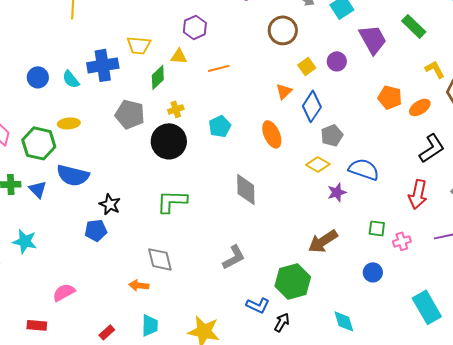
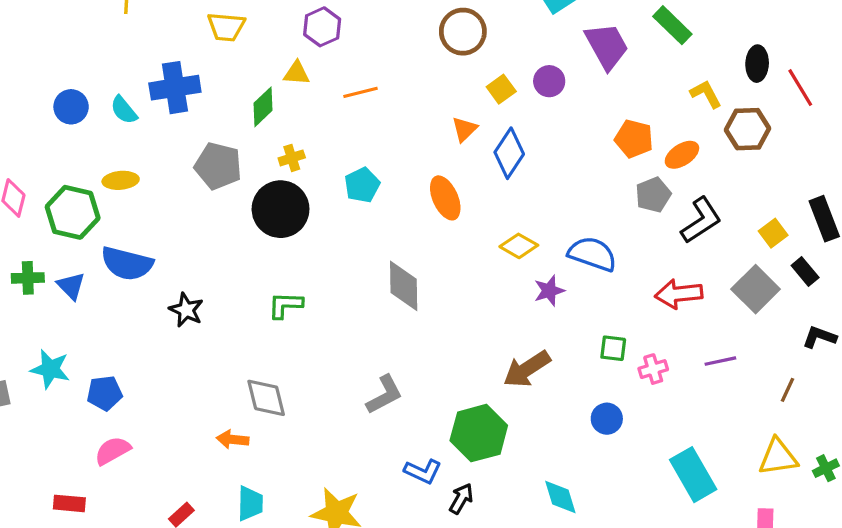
yellow trapezoid: (139, 45) -> (226, 27), moved
gray pentagon: (332, 135) -> (653, 195), moved
red arrow: (418, 194) -> (679, 294), turned 72
green L-shape: (172, 201) -> (285, 305), size x0.7
blue pentagon: (96, 230) -> (105, 393), moved

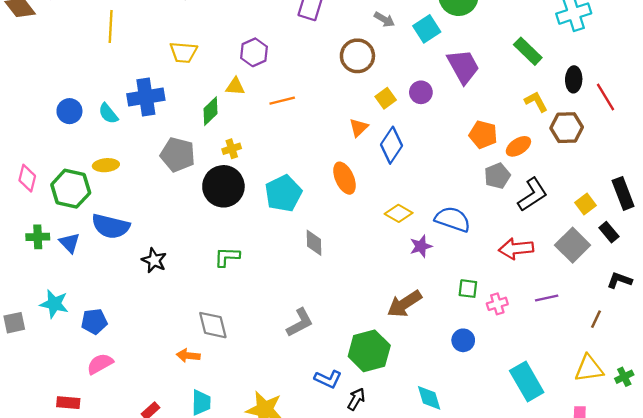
green rectangle: (672, 25) -> (528, 51), moved
cyan pentagon: (362, 185) -> (283, 193), moved, size x1.4
gray diamond: (404, 286) -> (314, 243), size x0.7

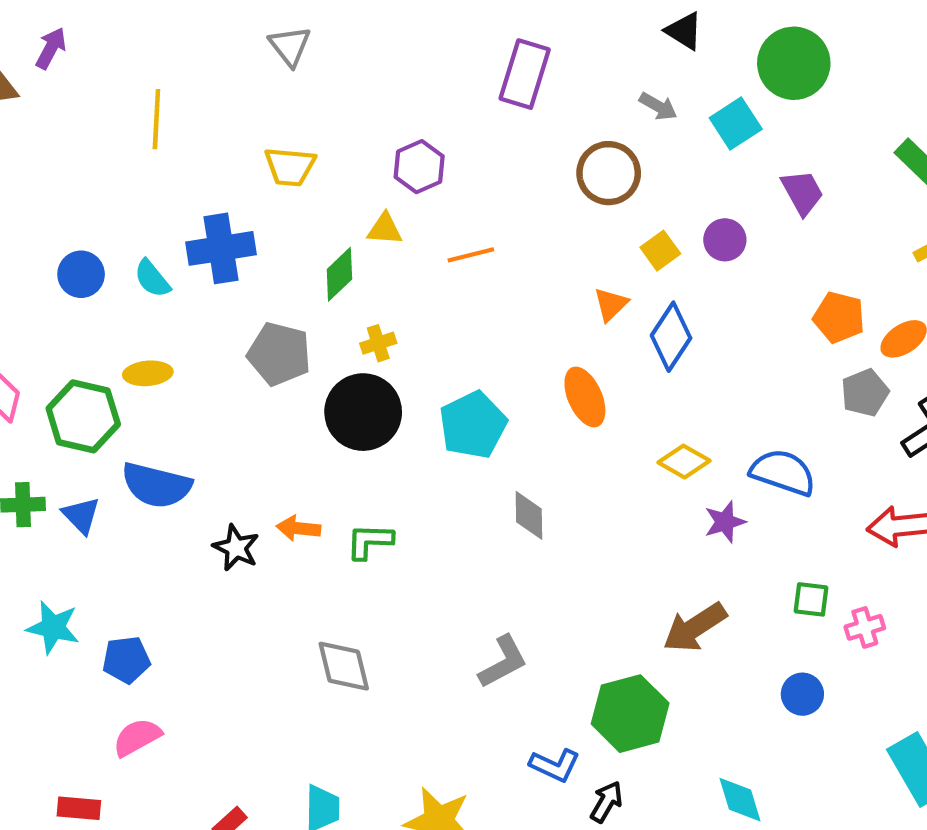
purple trapezoid: (463, 66) -> (802, 192), size x0.7
orange arrow: (188, 356) -> (299, 528), moved

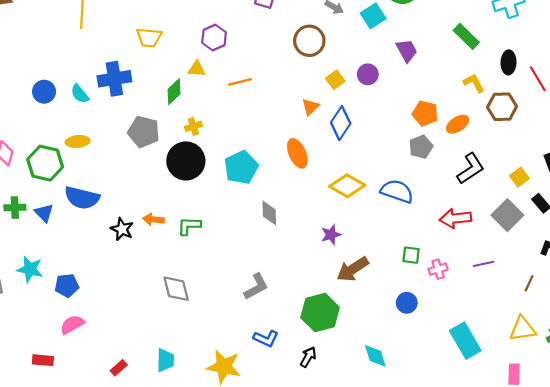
gray pentagon: (865, 393) -> (421, 147), moved
yellow diamond: (684, 462) -> (347, 186), size x1.4
purple star: (725, 522) -> (331, 235), moved
blue L-shape: (555, 765) -> (266, 339), moved

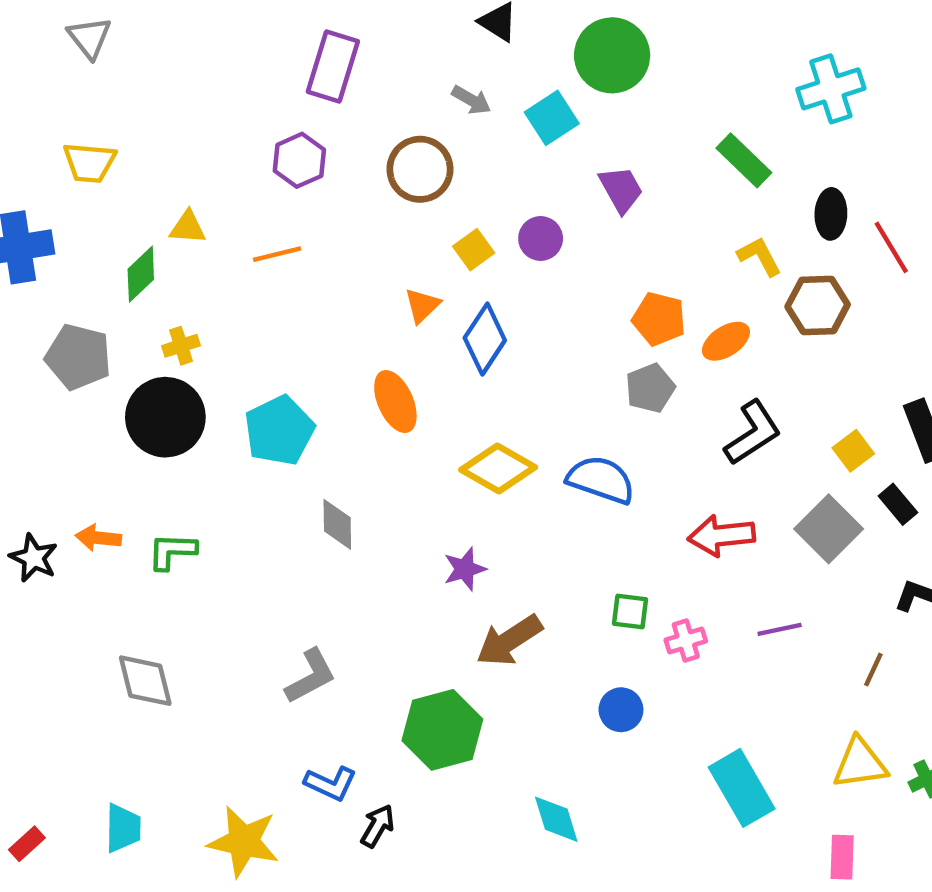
purple hexagon: (214, 38) -> (299, 160), moved
black arrow: (308, 357) -> (378, 826), moved

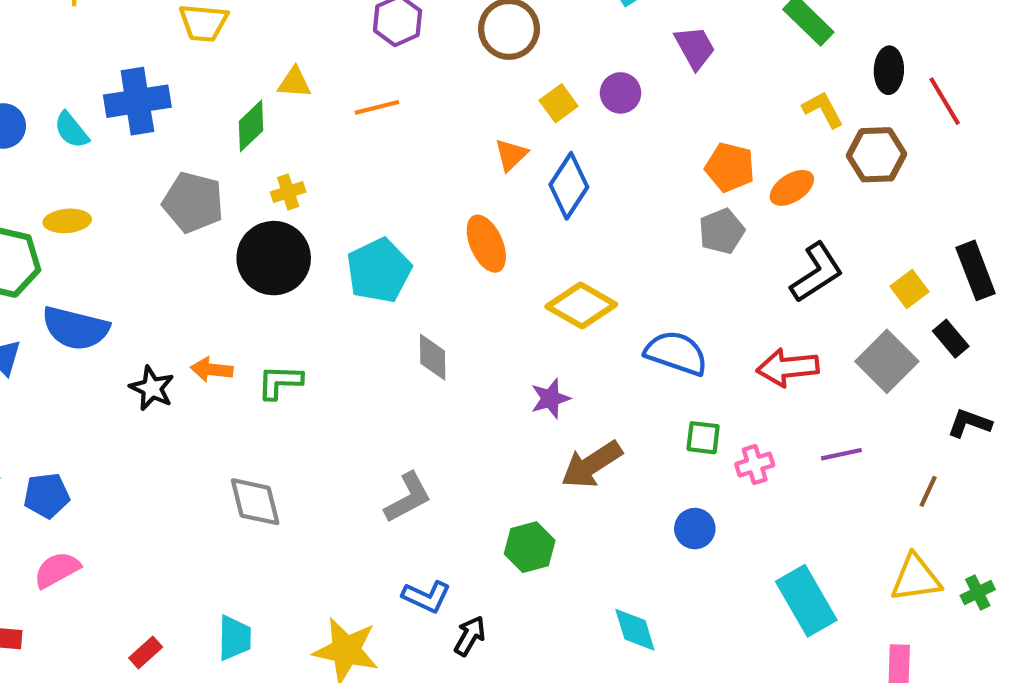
blue semicircle: (601, 480) -> (676, 353), moved
green hexagon: (442, 730) -> (530, 547), size x0.7

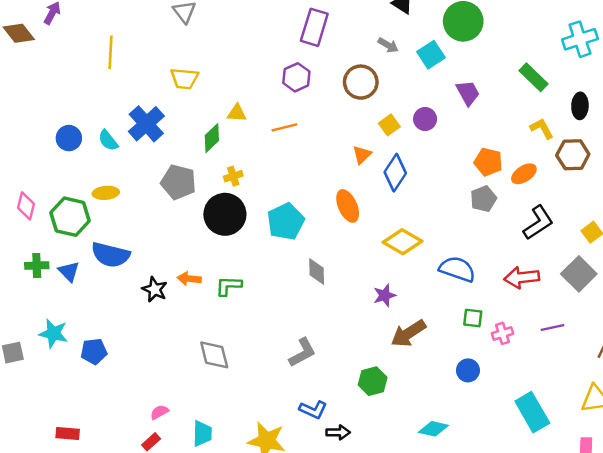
blue cross: (137, 101) -> (146, 124), turned -33
pink semicircle: (57, 570) -> (159, 412), moved, size x0.7
cyan diamond: (635, 630) -> (433, 429), turned -60
black arrow: (470, 636) -> (338, 432), turned 60

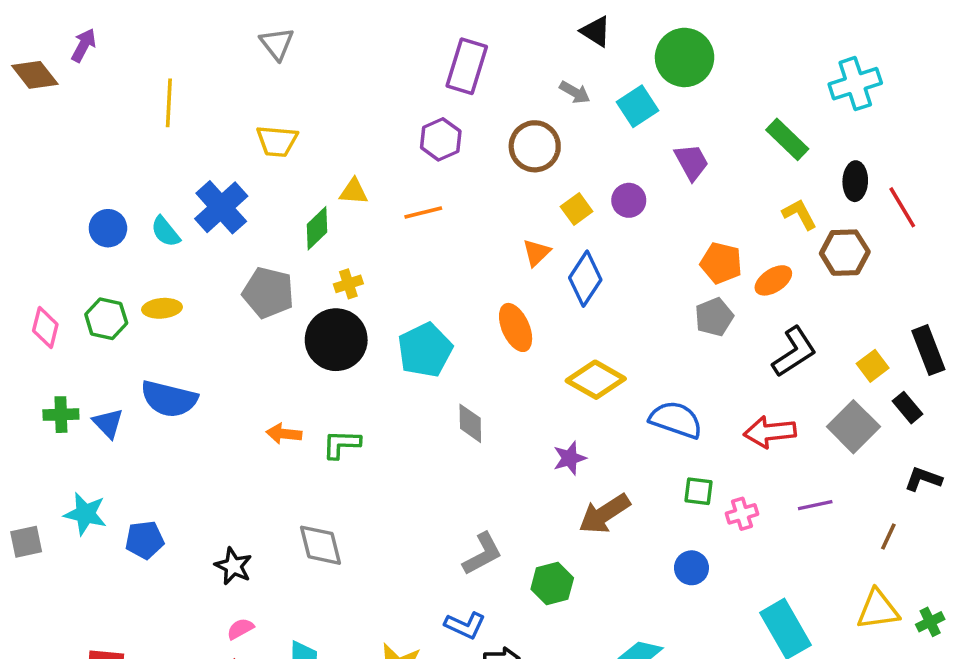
green hexagon: (70, 217) -> (106, 319), moved, size x0.7
black star: (155, 289) -> (233, 566), moved
gray L-shape: (302, 353) -> (482, 554), moved

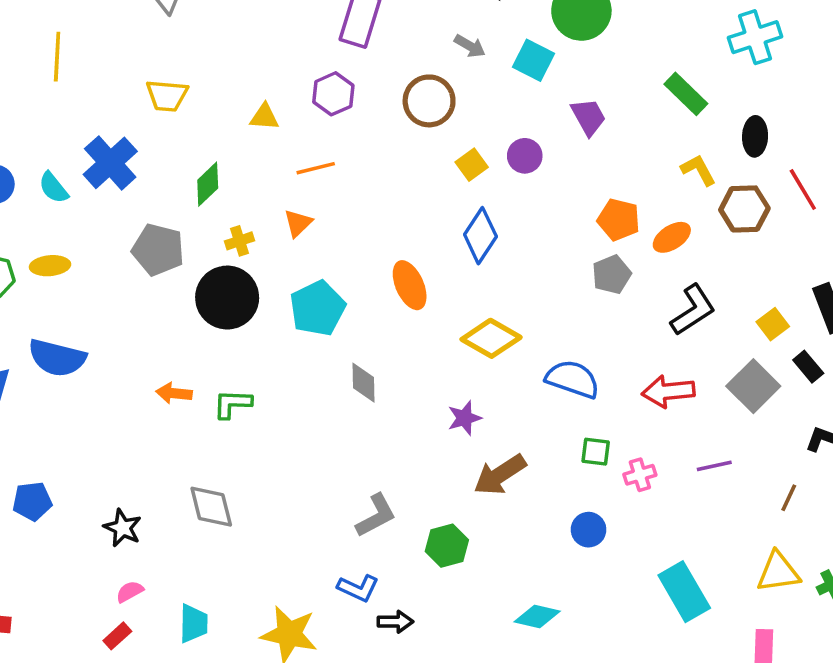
cyan square: (637, 106) -> (534, 60), turned -30
yellow triangle: (354, 192) -> (264, 117), moved
red line: (902, 207) -> (803, 189), moved
orange triangle: (536, 253) -> (298, 223), moved

